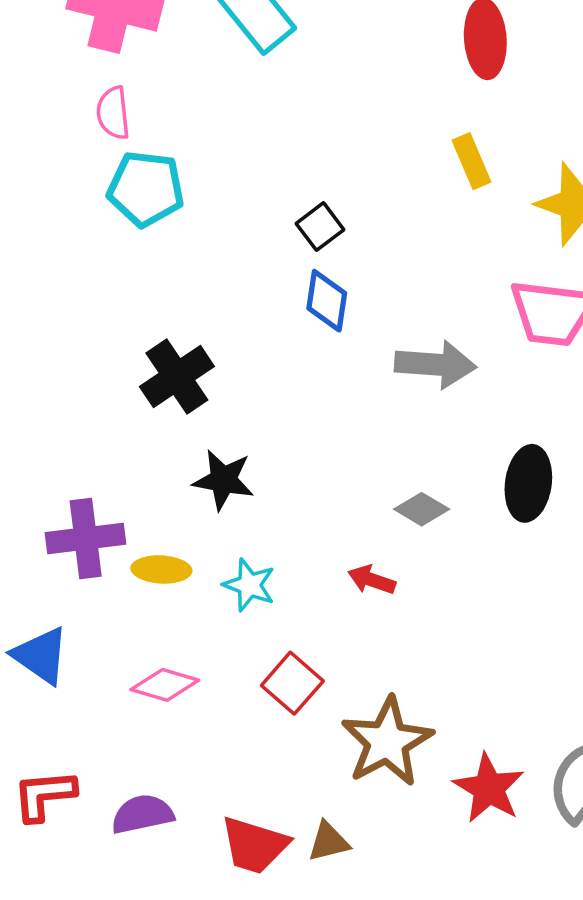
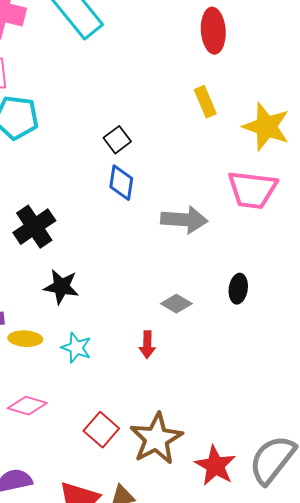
black ellipse: (528, 483) -> (238, 289), size x0.7
red arrow: (372, 580) -> (147, 345), turned -108
red square: (292, 683) -> (101, 430), moved

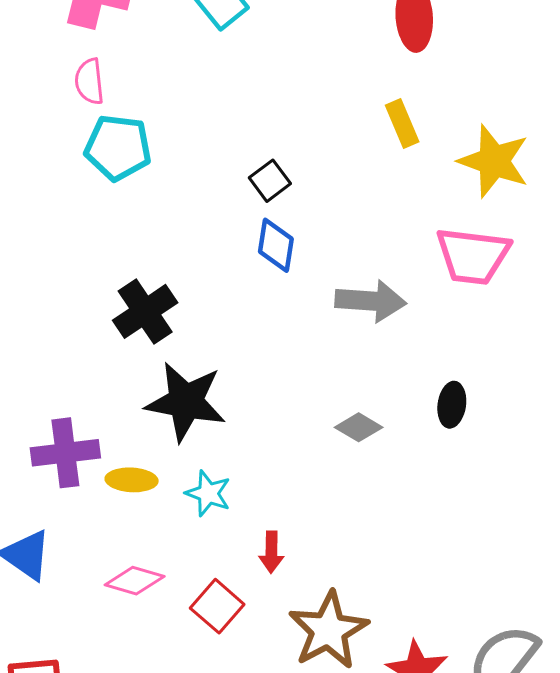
black star: (61, 287) -> (186, 402), size x1.5
red arrow: (147, 345) -> (271, 552), moved
red square: (101, 430) -> (217, 606), moved

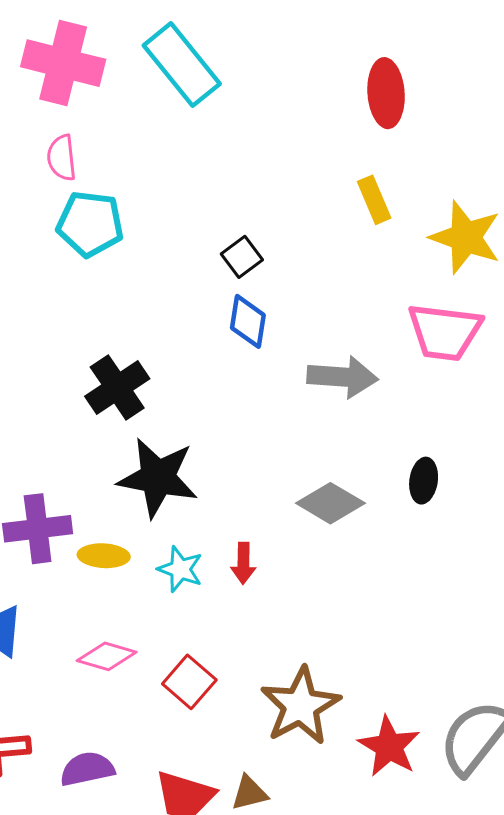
gray diamond: (359, 427) -> (330, 503), size x1.4
red arrow: (271, 552) -> (243, 563), moved

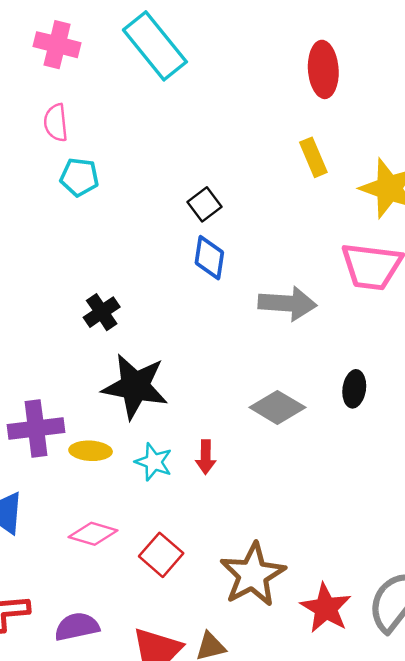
pink cross: (63, 63) -> (57, 45), size x0.7
cyan pentagon: (90, 224) -> (79, 177), size x0.7
black cross: (117, 387) -> (102, 312), size x0.7

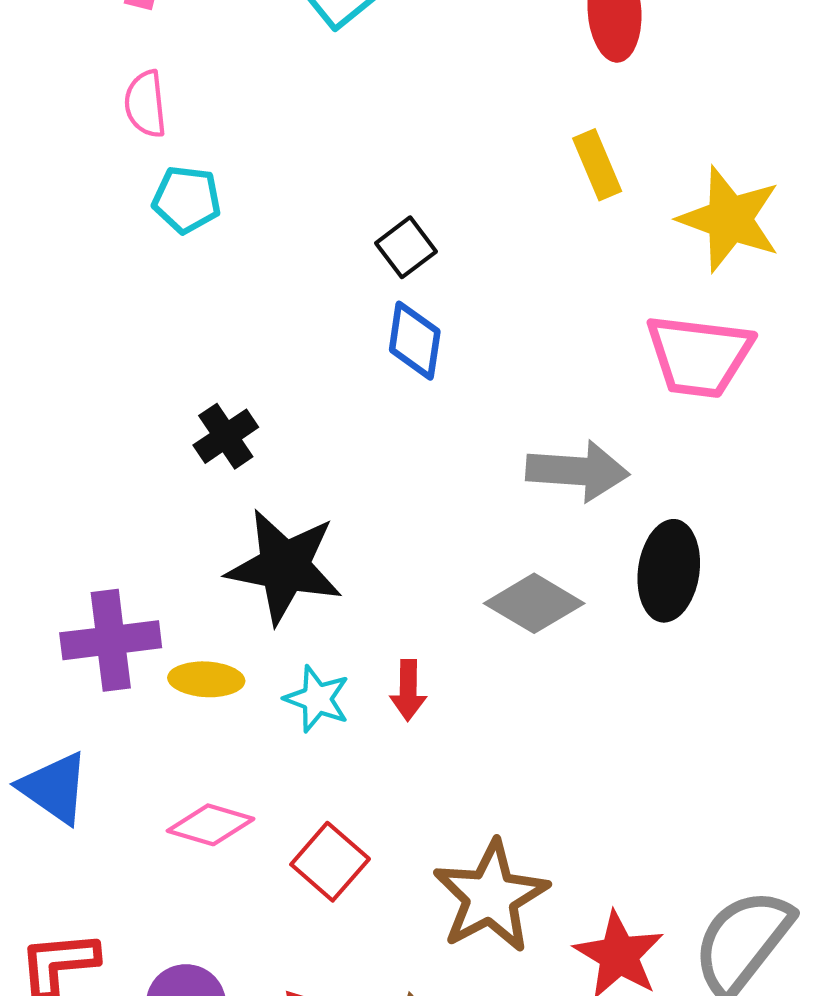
gray arrow: (287, 303) -> (578, 471), moved
black ellipse: (354, 389) -> (669, 571), size x1.5

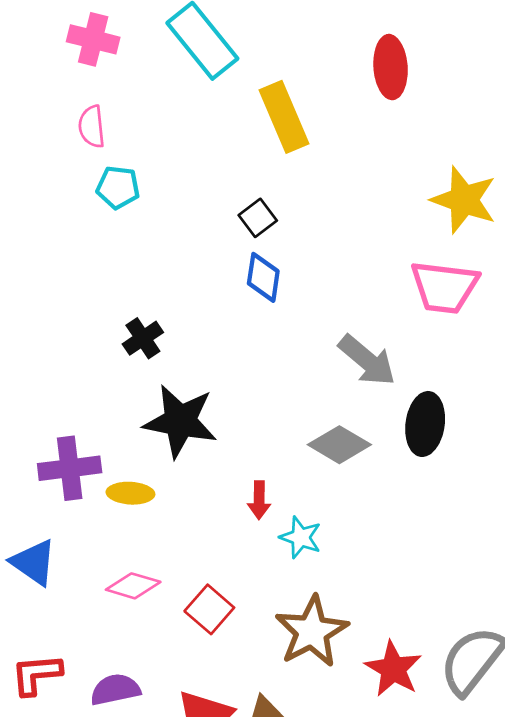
yellow rectangle: (597, 165) -> (284, 117), moved, size x1.6
gray arrow: (578, 471) -> (367, 360), turned 36
cyan star: (317, 699) -> (301, 537), moved

